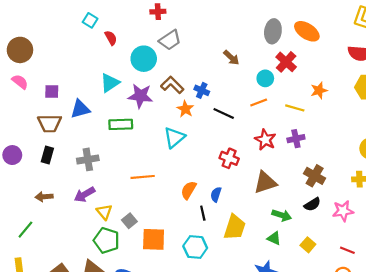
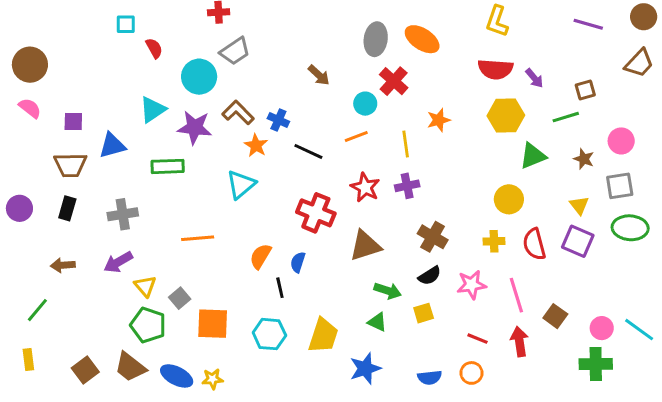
cyan square: (90, 20) -> (126, 24), turned -32
yellow line: (295, 108) -> (406, 144), turned 66
red cross: (229, 158) -> (316, 213), size x1.4
yellow trapezoid: (235, 227) -> (323, 336), moved
yellow square: (308, 245) -> (424, 313), moved, turned 32

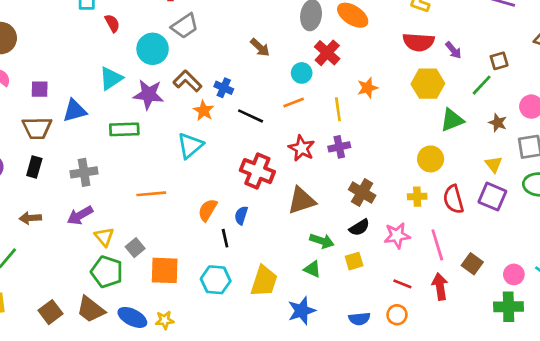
green line: (566, 117) -> (482, 85), turned -30

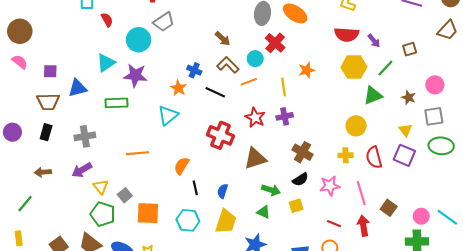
brown L-shape: (187, 81) -> (228, 65), moved
green line: (482, 85) -> (385, 68), moved
blue semicircle: (241, 215) -> (223, 191), moved

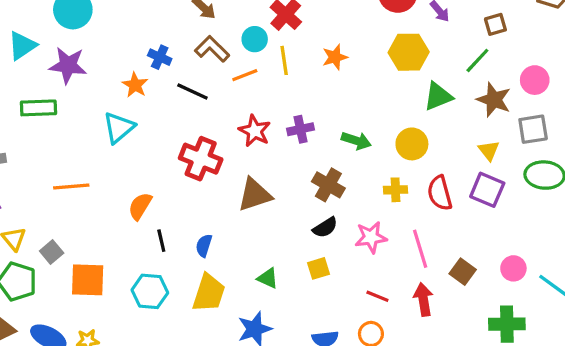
green line: (385, 68) -> (477, 60), moved
yellow line: (284, 87) -> (284, 60), moved
brown star: (409, 98) -> (494, 100), size x1.5
green arrow: (271, 190) -> (356, 141), moved
pink circle: (421, 216) -> (513, 268), moved

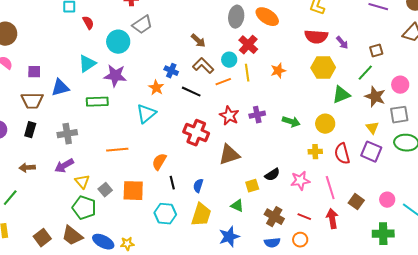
brown cross: (328, 185) -> (274, 217), moved
yellow square: (319, 268) -> (252, 186), moved
orange square: (88, 280) -> (133, 191), moved

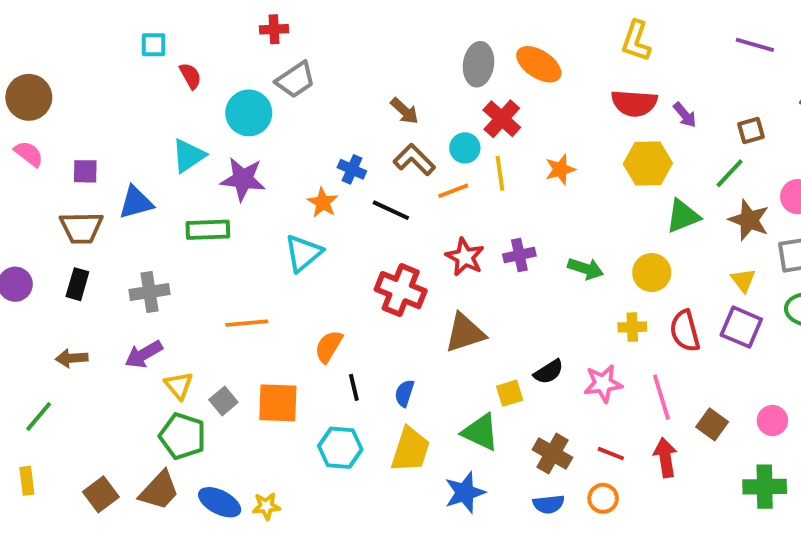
green triangle: (237, 206) -> (480, 432), size x1.5
brown trapezoid: (72, 236) -> (159, 491), turned -85

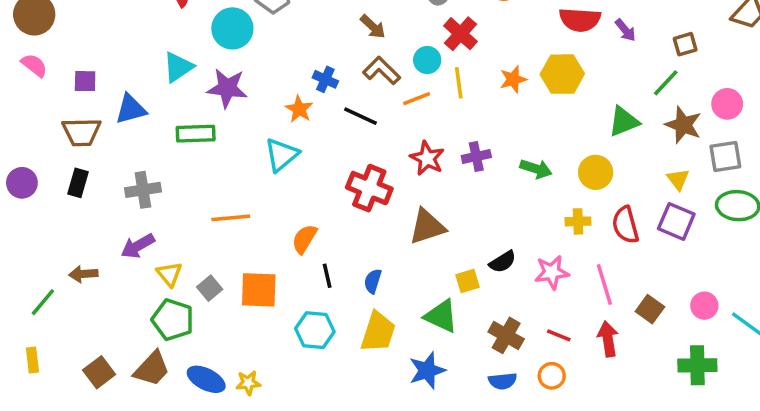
yellow hexagon: (648, 164) -> (562, 74), moved
brown arrow: (72, 358) -> (83, 274), moved

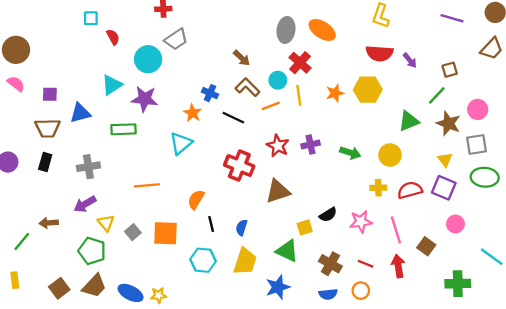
red semicircle: (625, 225) -> (410, 190), turned 90
pink circle: (704, 306) -> (455, 224), moved
green pentagon: (173, 320) -> (92, 251), moved

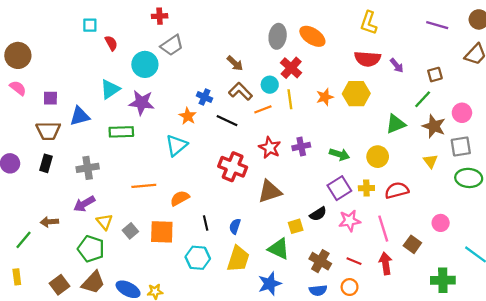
purple square: (444, 188) -> (339, 188), moved, turned 35
orange semicircle: (196, 199) -> (180, 198), moved, turned 30

